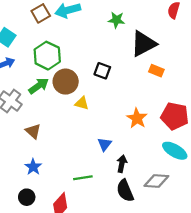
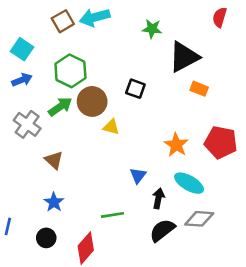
cyan ellipse: (175, 151) -> (189, 183), moved
black semicircle: (125, 191) -> (162, 230), turned 75

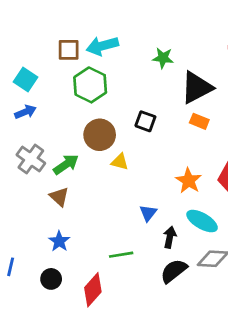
brown square: (63, 21) -> (69, 50), turned 30
green hexagon: (70, 71) -> (90, 85), moved
orange rectangle: (199, 89) -> (199, 121), moved
green arrow: (60, 107) -> (66, 164), moved

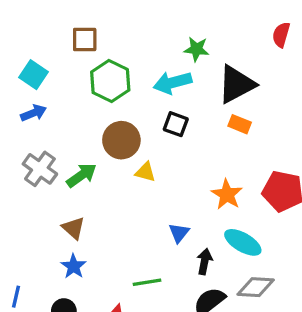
cyan arrow: (102, 46) -> (173, 83), moved
brown triangle: (59, 197) -> (73, 228), moved

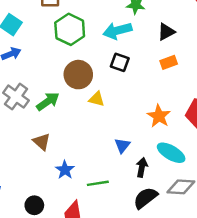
black triangle: (236, 84) -> (166, 32), size x0.6
orange rectangle: (240, 124) -> (169, 62), turned -42
blue star: (73, 266) -> (65, 170), moved

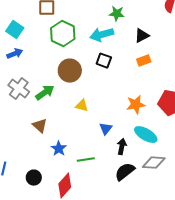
yellow triangle: (97, 99) -> (82, 106), moved
orange star: (159, 116) -> (136, 105), turned 30

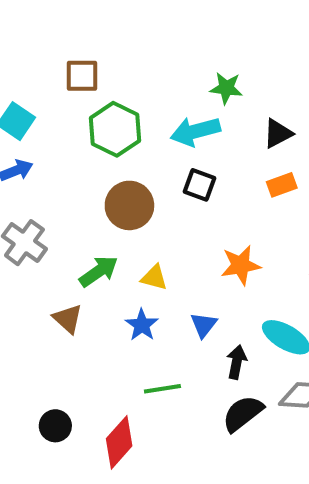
green arrow: (45, 93) -> (99, 271), moved
orange star: (136, 105) -> (241, 265), moved
blue star: (59, 149) -> (142, 325), moved

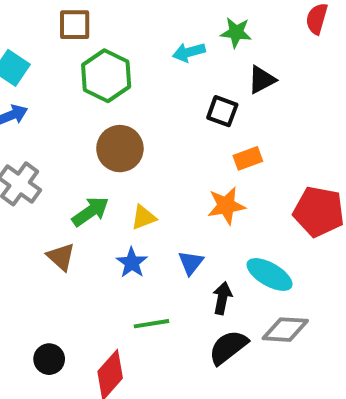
green star: (226, 88) -> (236, 32), moved
cyan arrow: (195, 131) -> (189, 52), moved, size x0.7
black square: (199, 185) -> (222, 111), moved
orange rectangle: (282, 185) -> (248, 158), moved
yellow triangle: (154, 278) -> (144, 217), turned -36

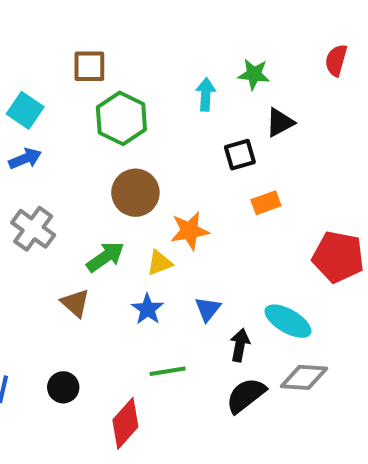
cyan arrow: (189, 52) -> (206, 94), turned 108
black square: (222, 111) -> (240, 155), turned -36
orange star: (226, 206) -> (190, 231), moved
black circle: (49, 359) -> (63, 387), moved

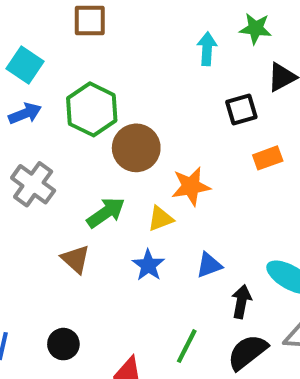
green hexagon: (121, 118) -> (92, 109), moved
blue triangle: (208, 309) -> (209, 265), turned 32
green line: (168, 371) -> (187, 346), moved, turned -54

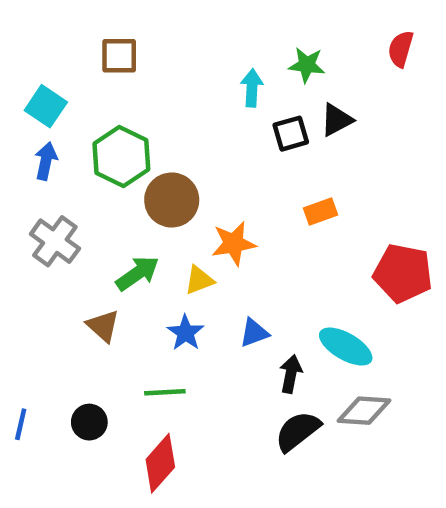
black square: (241, 109) -> (291, 134), moved
blue arrow: (25, 113) -> (46, 161), turned -56
green line: (187, 346) -> (165, 392), moved, turned 60

